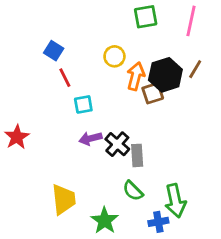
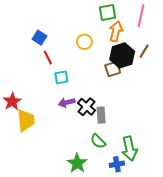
orange arrow: (136, 76) -> (116, 31), moved
yellow trapezoid: (64, 199) -> (26, 120), moved

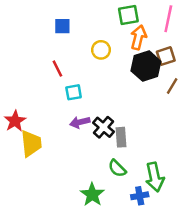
blue square: (39, 38) -> (62, 26), moved, turned -32
brown line: (144, 51) -> (172, 86), moved
brown square: (113, 69) -> (166, 56), moved

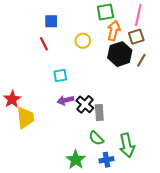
brown square: (166, 56) -> (136, 37), moved
red line: (57, 69) -> (44, 44), moved
brown line: (172, 86) -> (141, 60), moved
blue cross: (140, 196) -> (106, 160), moved

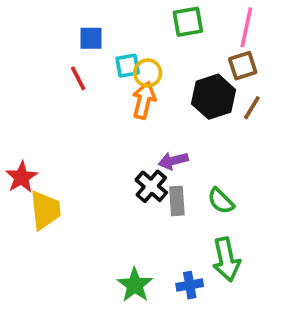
orange arrow: (114, 30) -> (144, 100), moved
cyan square: (60, 76) -> (128, 66), moved
purple arrow: (65, 100) -> (173, 161), moved
green semicircle: (96, 138) -> (221, 201), moved

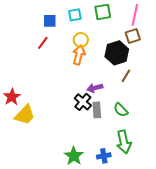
cyan square: (128, 66) -> (75, 15), moved
red line: (78, 78) -> (43, 43), turned 64
brown line: (252, 108) -> (126, 76), moved
yellow trapezoid: (45, 210) -> (25, 115), turned 50

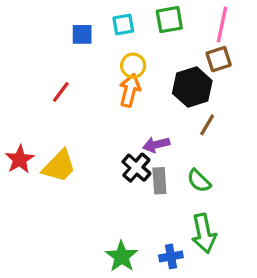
red line: (43, 43) -> (61, 92), moved
yellow trapezoid: (25, 115) -> (59, 166), moved

